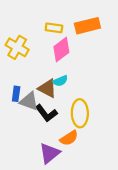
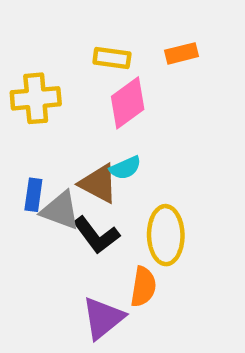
orange rectangle: (87, 26) -> (181, 53), size x0.6
yellow cross: (17, 47) -> (36, 98), turned -35
orange semicircle: (69, 138) -> (143, 287), turned -48

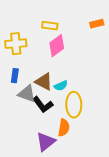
orange rectangle: (181, 53) -> (97, 24), moved
cyan semicircle: (125, 168) -> (61, 86), moved
blue rectangle: (33, 195) -> (15, 76), moved

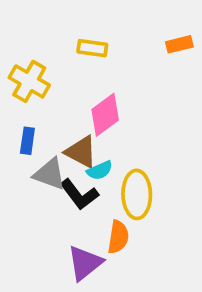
yellow cross: (16, 44) -> (29, 81), turned 35
pink diamond: (57, 46) -> (105, 115), moved
cyan semicircle: (61, 86) -> (100, 170), moved

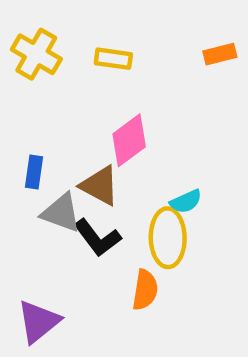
yellow cross: (29, 81) -> (36, 54), moved
cyan semicircle: (100, 170) -> (186, 201), moved
purple triangle: (85, 263) -> (39, 322), moved

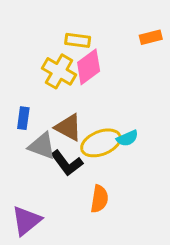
yellow cross: (36, 54) -> (59, 71), moved
pink diamond: (129, 140) -> (89, 67), moved
yellow ellipse: (168, 238) -> (101, 143), moved, turned 69

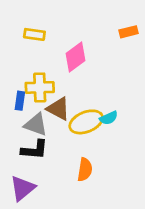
yellow rectangle: (78, 40) -> (34, 34), moved
yellow cross: (59, 71) -> (40, 87), moved, turned -32
black L-shape: (67, 163) -> (34, 150), moved, turned -48

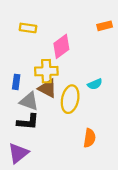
yellow cross: (40, 87) -> (46, 71), moved
cyan semicircle: (109, 118) -> (95, 84), moved
yellow ellipse: (86, 122) -> (70, 99), turned -56
orange semicircle: (85, 170) -> (90, 138), moved

